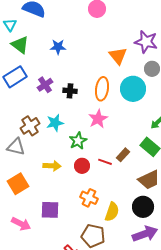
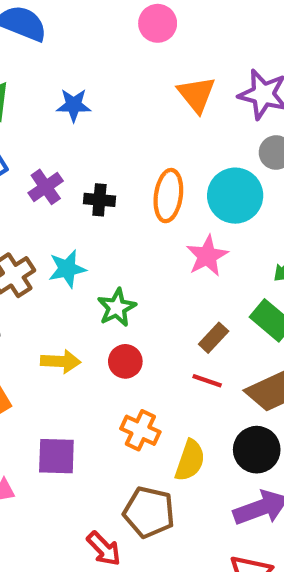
orange triangle: (118, 56) -> (196, 94), moved
pink star: (98, 119) -> (207, 256), moved
red line: (105, 162) -> (207, 381), moved

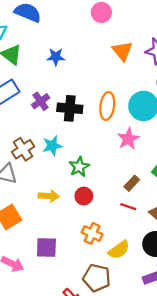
black cross: (99, 200) -> (70, 108), size x1.5
yellow semicircle: (190, 460) -> (119, 250), turned 35

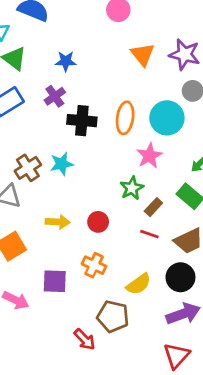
purple cross: (41, 101) -> (55, 96), moved
green star: (79, 167) -> (132, 188), moved
orange cross: (92, 233) -> (94, 265), moved

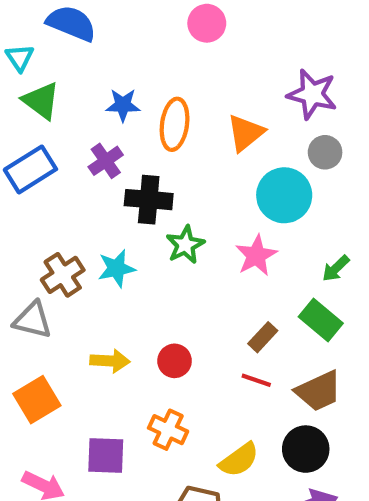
orange triangle: (143, 54) -> (245, 133), moved, turned 30
orange ellipse: (125, 118) -> (175, 124), moved
green star: (132, 188) -> (185, 245), moved

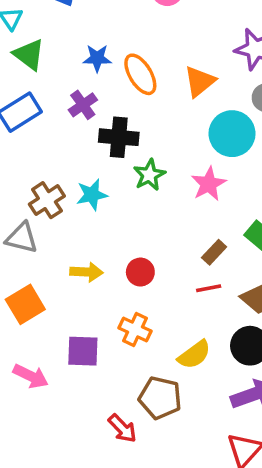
orange ellipse: (175, 124) -> (140, 74), turned -39
red line: (256, 380) -> (209, 288), turned -30

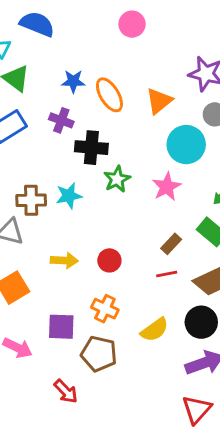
purple cross: (83, 105) -> (61, 120), turned -35
brown cross: (47, 200) -> (31, 200), turned 32
brown pentagon: (160, 398) -> (99, 354), moved
red arrow: (122, 428) -> (66, 391), moved

